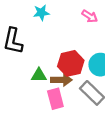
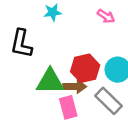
green triangle: (39, 75) -> (50, 81), size x1.6

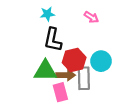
black L-shape: (21, 44) -> (53, 40), moved
gray rectangle: (109, 101) -> (84, 78), moved, turned 45

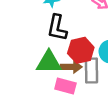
pink rectangle: (60, 92) -> (65, 86), turned -60

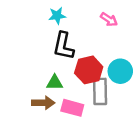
green triangle: (49, 62) -> (55, 83), size x0.6
brown arrow: (71, 67) -> (43, 103), moved

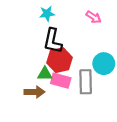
red hexagon: (89, 70) -> (60, 60), moved
pink rectangle: (72, 108) -> (61, 81), moved

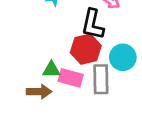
black L-shape: (53, 41) -> (93, 24), moved
red hexagon: (60, 60) -> (86, 49), moved

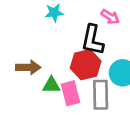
pink rectangle: (71, 78) -> (71, 93), turned 60
brown arrow: (39, 92) -> (28, 67), moved

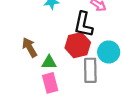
brown arrow: (28, 67) -> (30, 47), turned -120
pink rectangle: (71, 93) -> (50, 83), moved

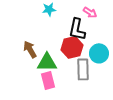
green triangle: (49, 62) -> (47, 62), size x1.5

